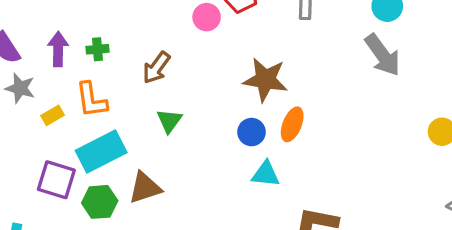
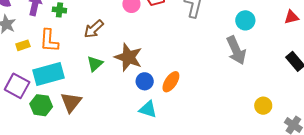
brown star: (265, 80) -> (128, 57), moved
brown triangle: (145, 188) -> (71, 102), turned -45

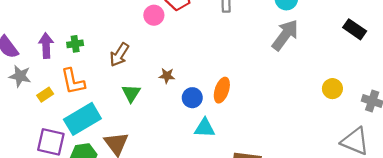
gray arrow: (236, 50) -> (285, 35), turned -104
brown star: (128, 57) -> (167, 76), size x0.5

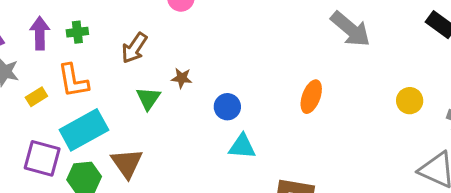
gray arrow: (285, 35) -> (351, 29), turned 92
brown star: (167, 76) -> (182, 78), moved
orange ellipse: (222, 90) -> (311, 97), moved

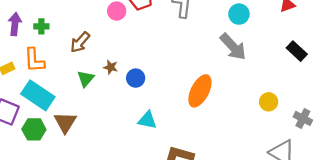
orange ellipse: (311, 97) -> (200, 91), size x1.4
blue circle: (227, 107) -> (136, 78), moved
cyan rectangle: (84, 130) -> (38, 95), turned 56

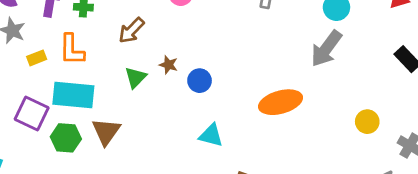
gray arrow: (233, 47) -> (326, 49), turned 76
orange ellipse: (200, 91) -> (281, 102), turned 44
cyan rectangle: (38, 95) -> (73, 95), turned -32

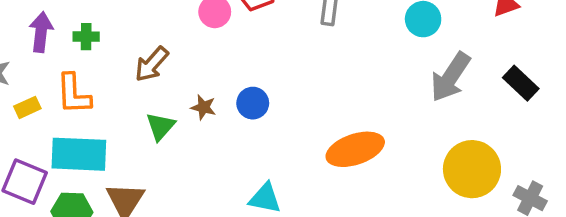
gray arrow: (326, 49) -> (450, 77), moved
blue circle: (200, 81) -> (253, 103), moved
yellow circle: (367, 122) -> (472, 169), size x1.8

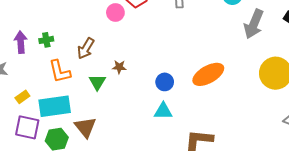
orange L-shape: (74, 94) -> (60, 71), moved
blue circle: (253, 103) -> (165, 82), moved
yellow rectangle: (27, 107) -> (22, 97), moved

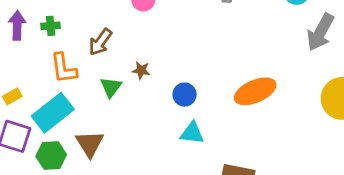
blue circle: (165, 82) -> (184, 95), moved
cyan rectangle: (55, 106) -> (53, 113), turned -36

